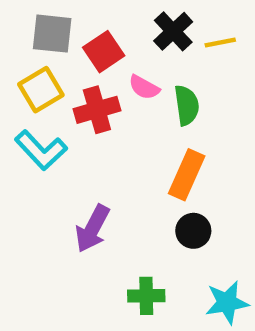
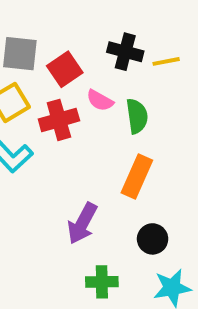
black cross: (173, 31) -> (125, 52), turned -32
purple arrow: (92, 229) -> (82, 223), moved
black circle: (193, 231) -> (153, 239), moved

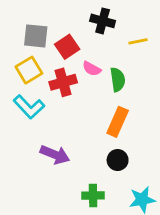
black cross: (125, 52) -> (103, 21), moved
purple arrow: (82, 223) -> (55, 155), moved, turned -96
black circle: (153, 239) -> (118, 160), moved

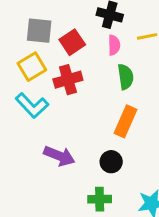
pink semicircle: (92, 69) -> (114, 45), moved, turned -120
black circle: (118, 160) -> (111, 162), moved

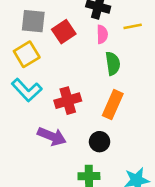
red cross: (68, 80) -> (68, 101), moved

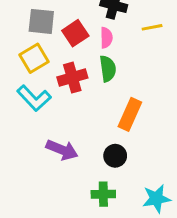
pink semicircle: (102, 34) -> (106, 38), moved
green semicircle: (113, 64) -> (108, 69), moved
red cross: (68, 101) -> (72, 78), moved

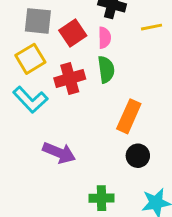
black circle: (115, 156) -> (138, 156), moved

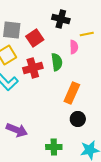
pink semicircle: (105, 38) -> (74, 47), moved
purple arrow: (59, 153) -> (17, 130), moved

